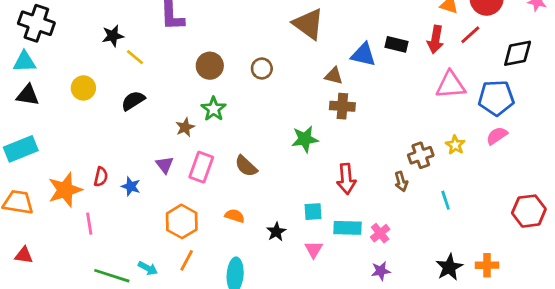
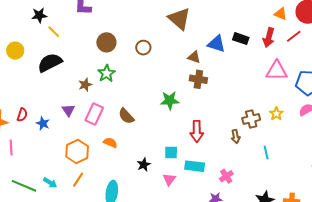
black semicircle: (133, 101) -> (50, 63), size x1.4
orange semicircle: (235, 216) -> (110, 143), moved
pink cross: (380, 233) -> (226, 176), moved

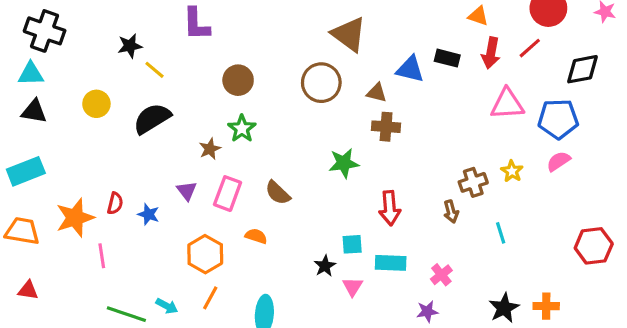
orange triangle: (280, 14) -> (478, 16), moved
brown circle: (143, 48) -> (321, 83), moved, size x1.6
black star: (144, 165) -> (325, 266), moved

